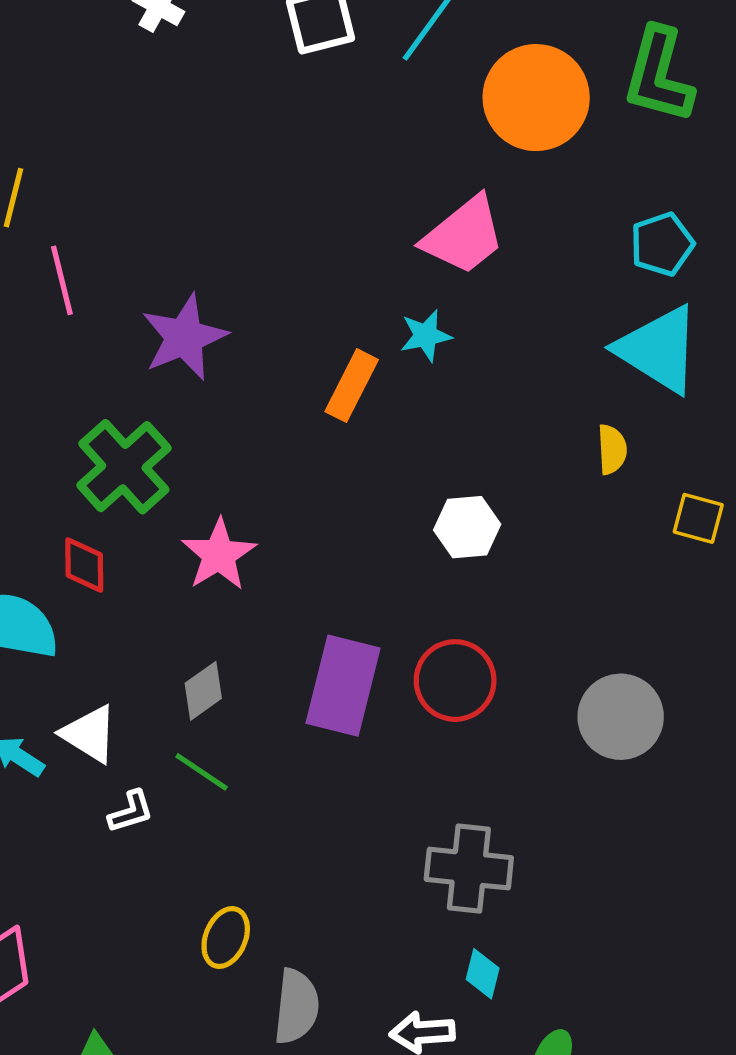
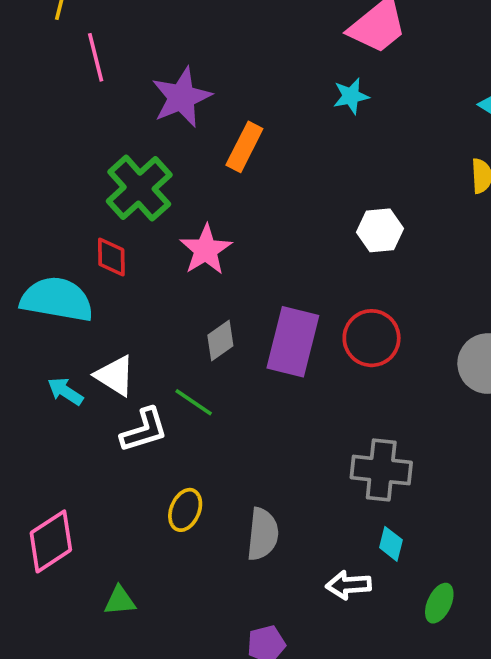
orange rectangle: (352, 386) -> (244, 147), moved
gray diamond: (203, 691) -> (220, 341), moved
white L-shape: (131, 812) -> (144, 430), size x1.5
yellow ellipse: (226, 937) -> (185, 510), moved
gray semicircle: (296, 1006) -> (263, 534), moved

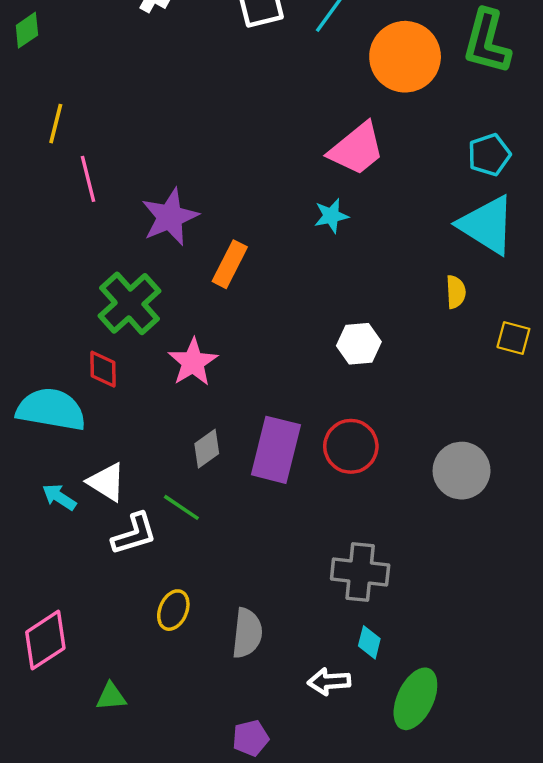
green ellipse: (439, 603) -> (415, 699), size x1.6

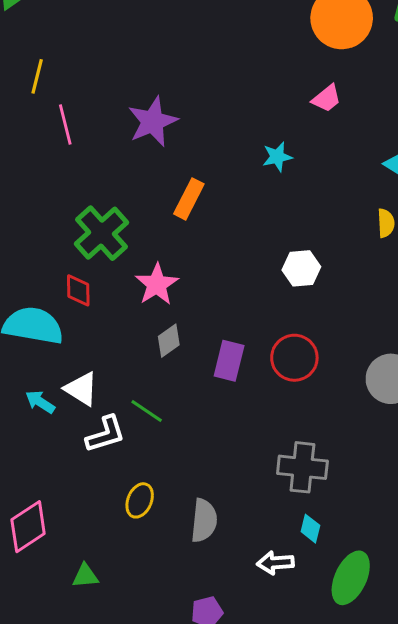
pink trapezoid: (357, 149) -> (327, 98), moved, size x0.6
purple star: (170, 217) -> (153, 122), moved
gray diamond: (207, 449) -> (169, 341), moved
purple rectangle: (276, 450) -> (229, 361), size x0.7

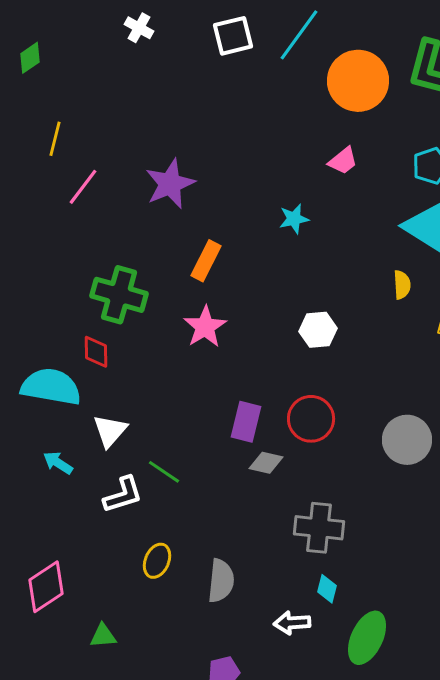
pink line: (65, 125) -> (83, 187), turned 51
green cross: (101, 233) -> (119, 295), turned -32
pink star: (157, 284) -> (205, 327), moved
gray diamond: (169, 341) -> (266, 463), moved, turned 48
white triangle: (81, 389) -> (110, 431), moved, turned 39

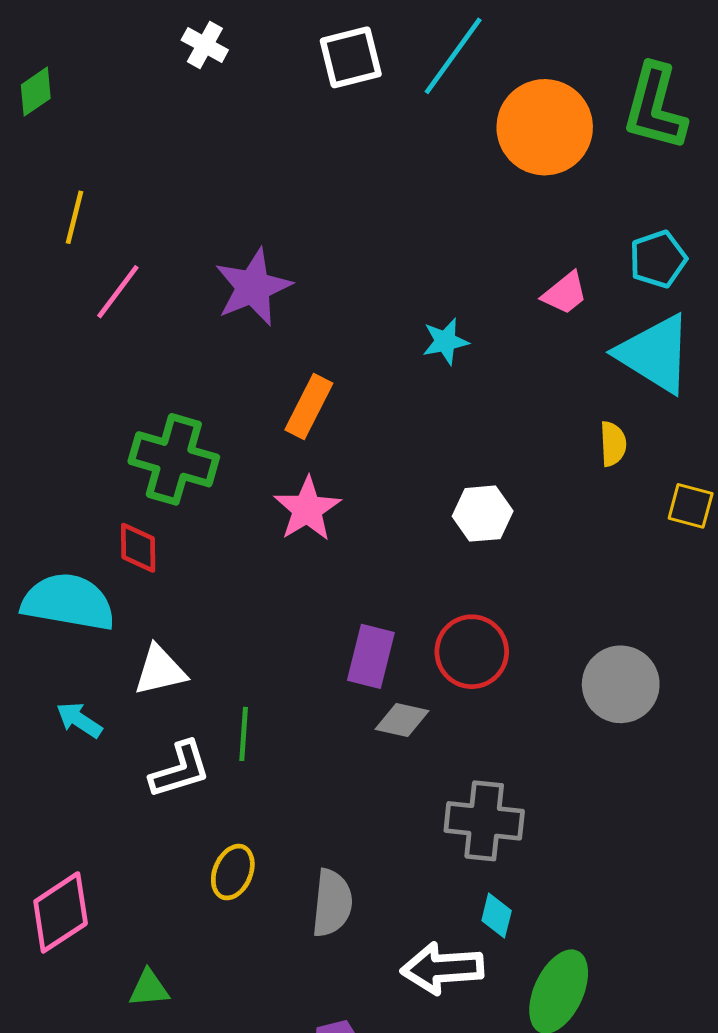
pink trapezoid: (343, 161) -> (565, 293), moved
white triangle: (110, 431) -> (160, 670), turned 36
green line: (164, 472) -> (244, 734), turned 60
white arrow: (292, 623) -> (442, 968), size x1.4

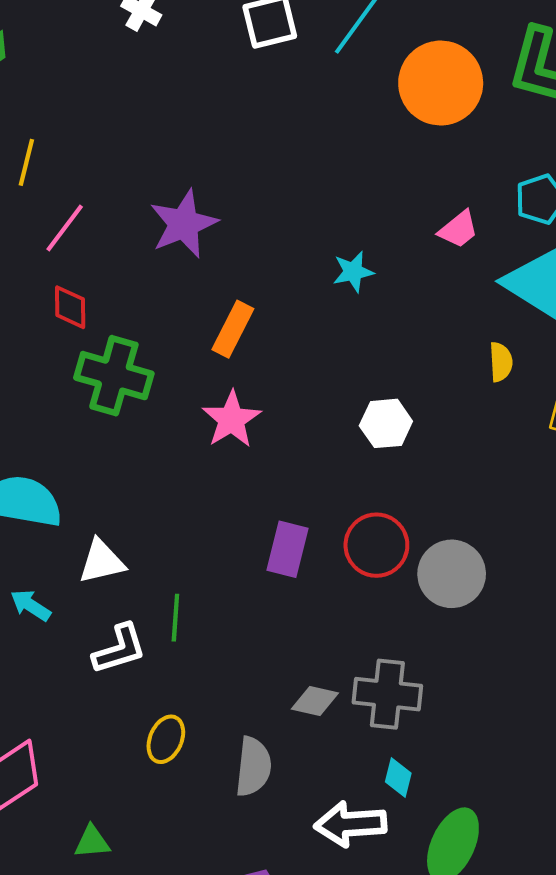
red diamond: (138, 548) -> (70, 307), moved
gray circle: (621, 684) -> (452, 574), moved
gray diamond: (402, 720) -> (315, 701), moved

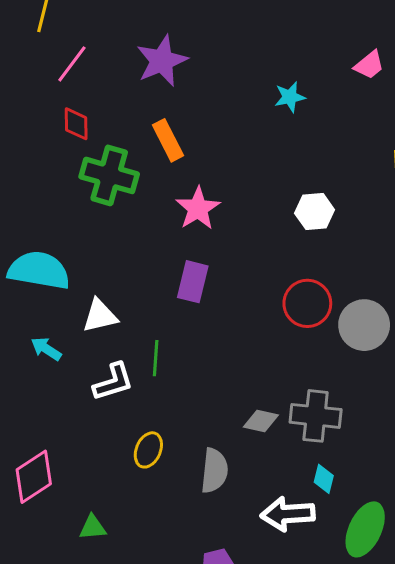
orange rectangle: (233, 329) -> (168, 140), moved, turned -54
purple rectangle: (288, 549) -> (193, 282), moved

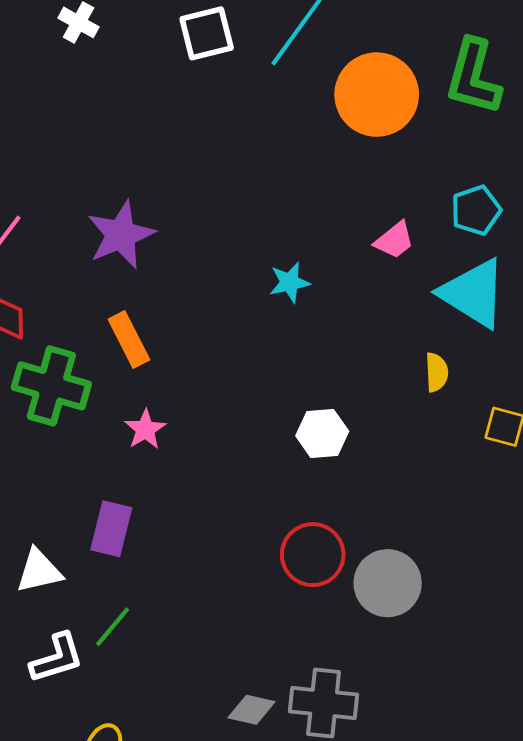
pink star: (198, 208) -> (145, 429), moved, size x0.7
purple rectangle: (193, 282) -> (111, 529), moved
green line: (156, 358) -> (113, 627), turned 36

